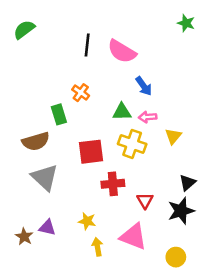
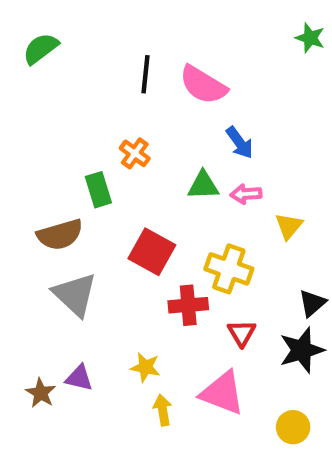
yellow cross: (132, 144) -> (229, 269), moved
red square: (91, 152) -> (152, 252), turned 36

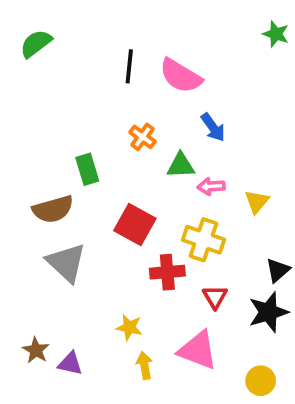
orange cross: (135, 153) -> (143, 137), moved
pink arrow: (246, 194) -> (211, 186), moved
purple triangle: (79, 378) -> (70, 364), moved

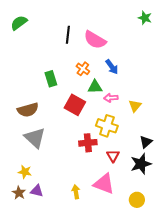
orange cross: (143, 137) -> (83, 69), moved
green rectangle: (87, 169) -> (51, 79), moved
red square: (135, 224) -> (75, 105), moved
yellow star: (129, 327) -> (25, 172), moved
brown star: (36, 350) -> (19, 193), moved

